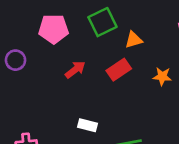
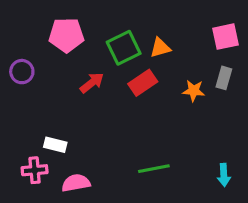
green square: (102, 22) -> (124, 48), moved
white rectangle: (88, 125) -> (55, 145), moved

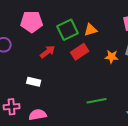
white rectangle: (55, 145) -> (34, 82), moved
green line: (154, 169) -> (97, 101), moved

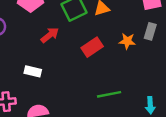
red rectangle: (80, 52) -> (92, 47), moved

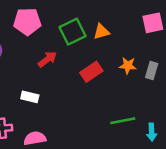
gray rectangle: (150, 31) -> (152, 71), moved
green line: (109, 94) -> (123, 121), moved

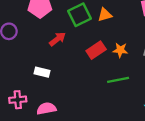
orange star: (128, 66) -> (120, 50), moved
green line: (123, 121) -> (118, 80), moved

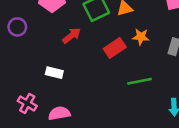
orange star: (120, 50) -> (141, 37), moved
pink cross: (18, 100) -> (27, 103), turned 35

